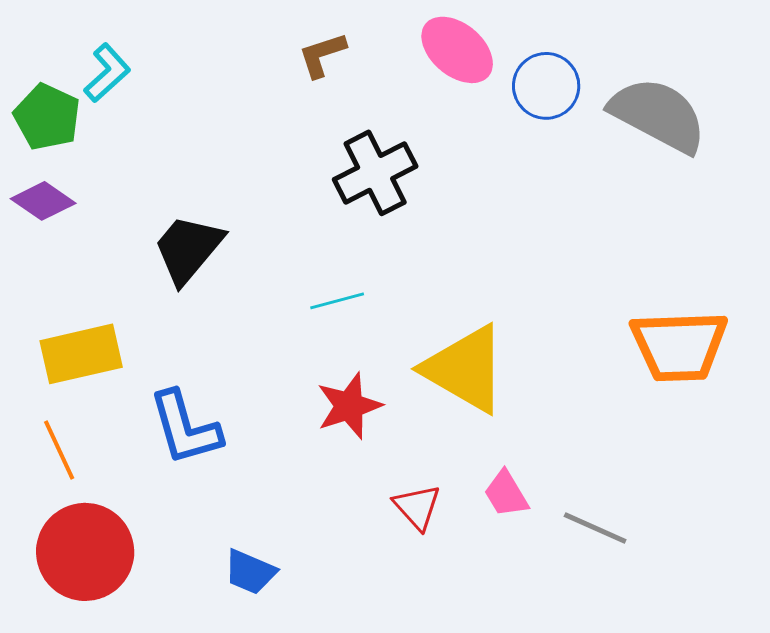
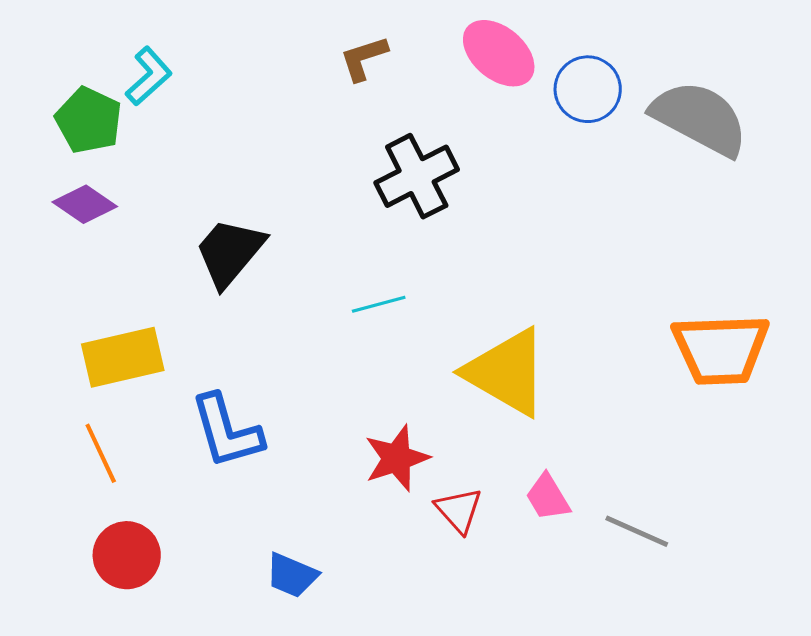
red star: (349, 406) -> (397, 458), moved
red circle: (85, 552) -> (127, 555), size x0.7

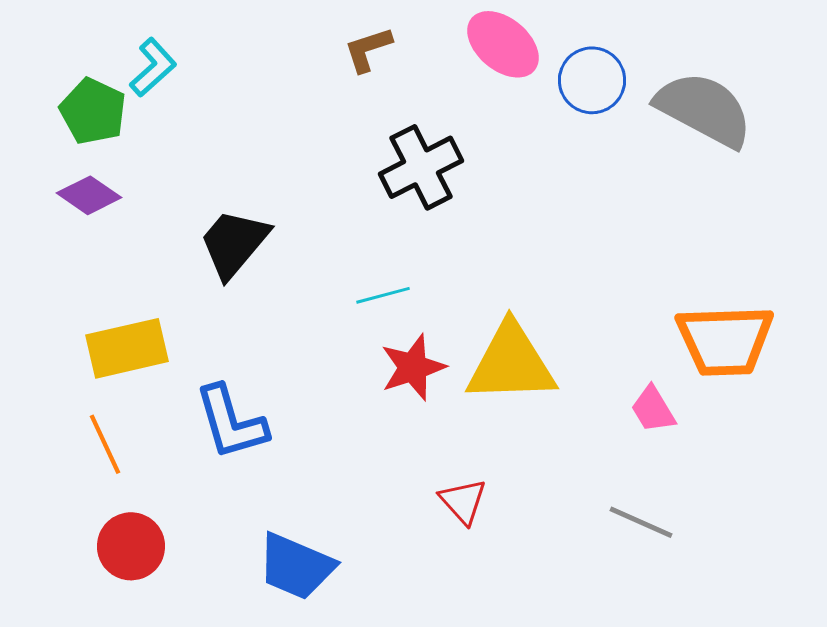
yellow triangle: (507, 372) -> (511, 363), turned -32
red star: (397, 458) -> (413, 367), moved
pink trapezoid: (548, 497) -> (653, 409), moved
blue trapezoid: (292, 575) -> (296, 566), size x1.5

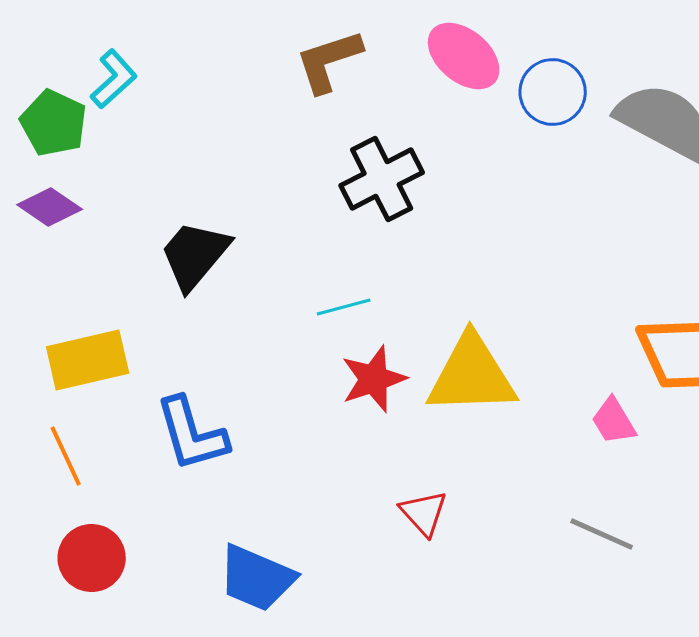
brown L-shape: (368, 49) -> (329, 61), size x1.4

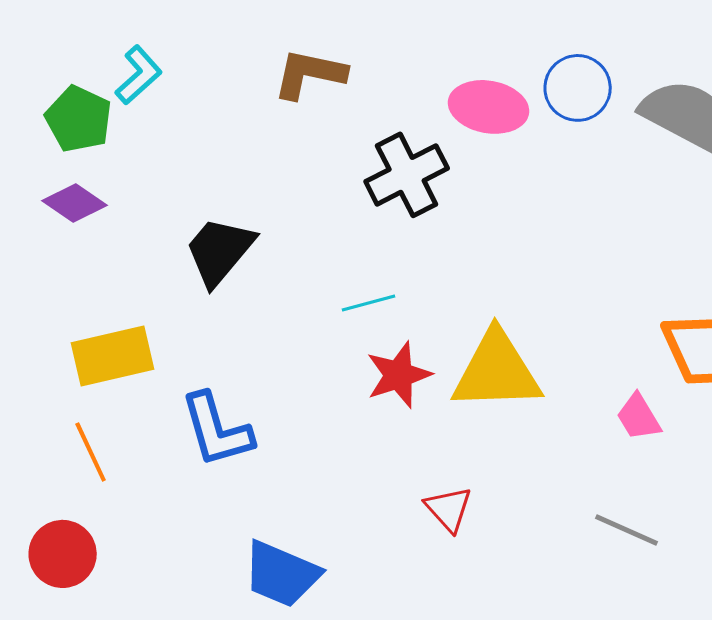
pink ellipse: (464, 56) -> (489, 107), moved, turned -30
brown L-shape: (329, 61) -> (310, 74), moved, turned 30
red circle: (92, 558) -> (63, 554), moved

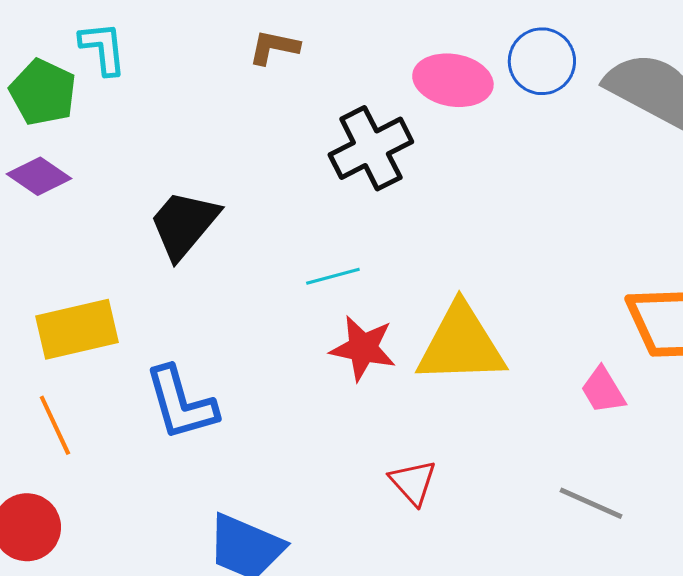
brown L-shape: (310, 74) -> (274, 47), size x0.7
cyan L-shape: (139, 75) -> (103, 48), turned -54
red star: (399, 375) -> (363, 348), turned 30

